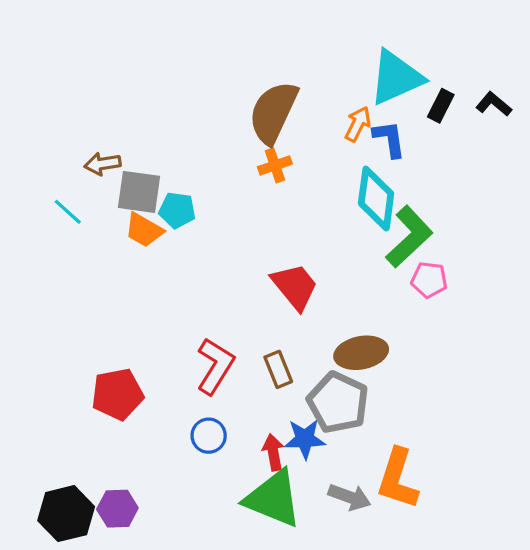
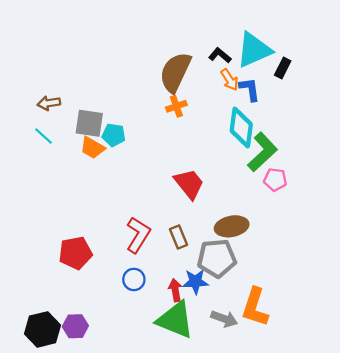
black L-shape: (494, 104) -> (220, 55), moved
orange arrow: (358, 124) -> (230, 80), turned 120
brown arrow: (103, 164) -> (49, 103), moved
gray pentagon: (338, 402) -> (217, 258), turned -30

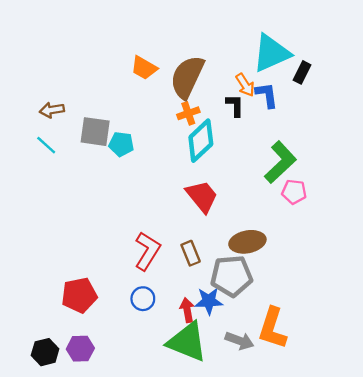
black L-shape: (220, 55) -> (235, 105), moved, turned 50
cyan diamond: (241, 128) -> (201, 141), moved, turned 39
orange trapezoid: (92, 148) -> (144, 68), moved
red pentagon: (75, 253) -> (79, 295), moved
black hexagon: (42, 329) -> (45, 352), size x0.7

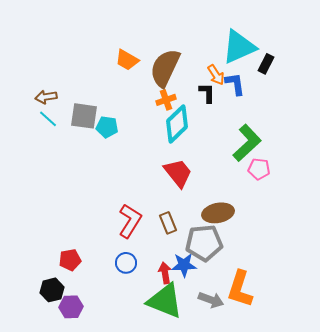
cyan line: (46, 145) -> (48, 119), moved
red pentagon: (79, 295) -> (70, 260), size x0.7
black hexagon: (45, 352) -> (52, 290), moved

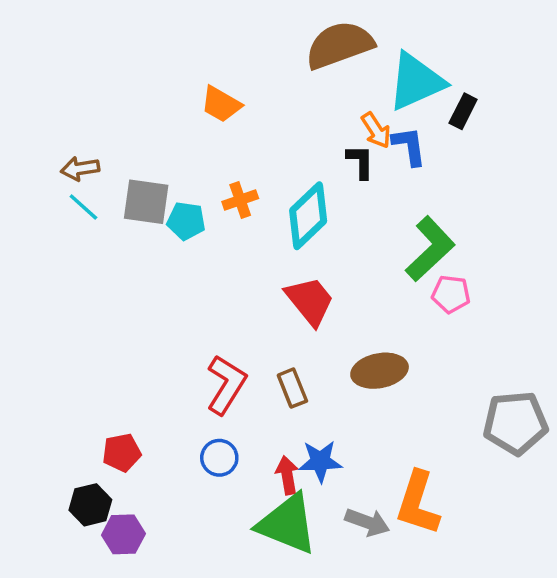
brown semicircle: (165, 68) -> (339, 45), moved, turned 45
orange cross: (166, 100) -> (240, 200), moved
gray pentagon: (204, 243) -> (515, 423), moved

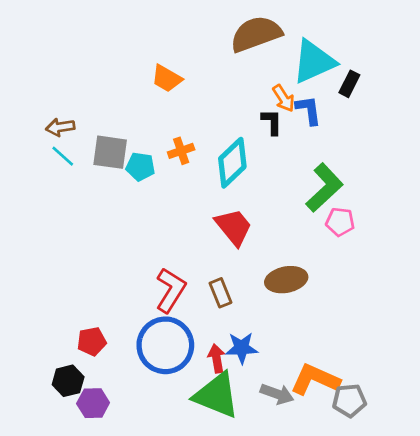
gray pentagon: (515, 423) -> (349, 401), moved, size x0.7
blue circle: (219, 458) -> (165, 345), size x2.0
orange L-shape: (418, 503) -> (315, 379), turned 96

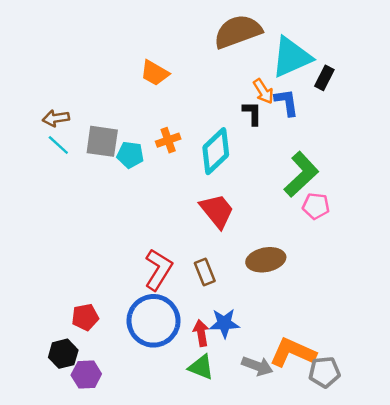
green triangle: (217, 395) -> (201, 367), size x0.6

